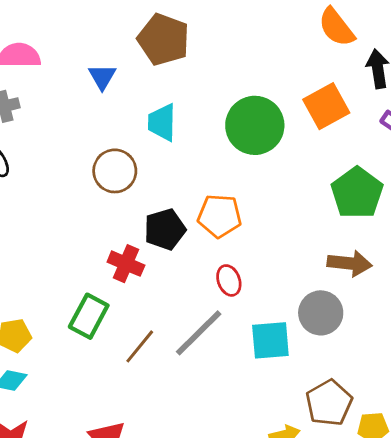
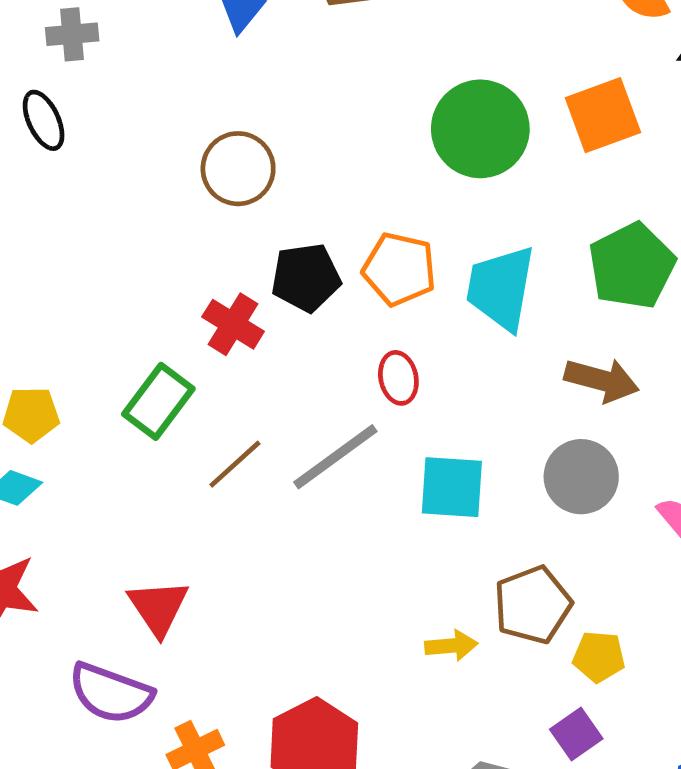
cyan trapezoid: (162, 122) -> (501, 288), moved, size x1.4
gray circle: (321, 313) -> (581, 477), moved

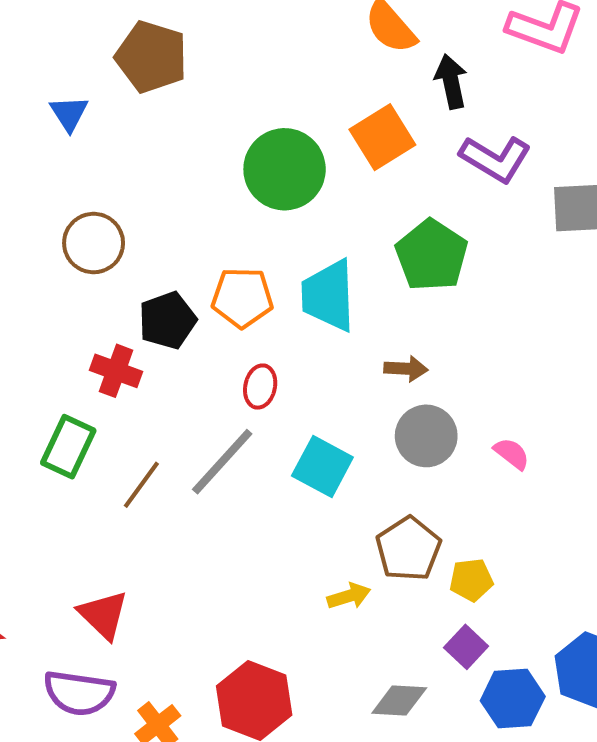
red ellipse: (398, 378) -> (260, 387), turned 36
brown arrow: (602, 380) -> (406, 369), moved, size x0.7
cyan square: (452, 487) -> (322, 467), turned 36

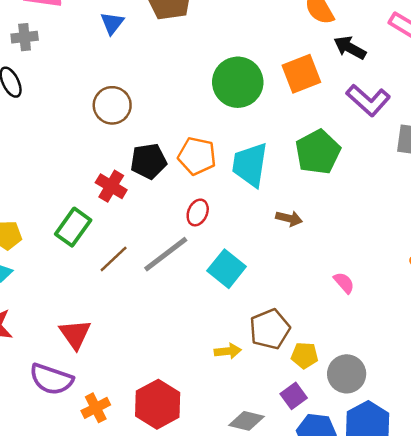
black arrow: (451, 81) -> (350, 48), turned -60
gray circle: (426, 436) -> (347, 374), moved

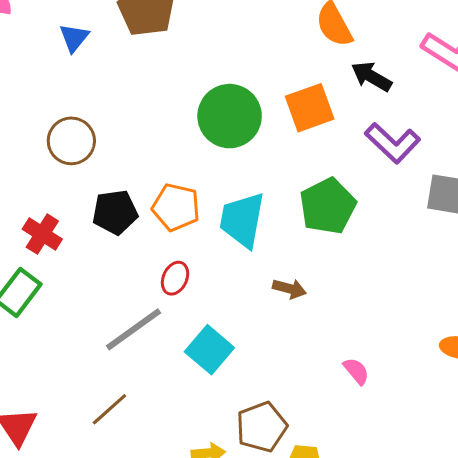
red cross: (111, 186) -> (42, 234), moved
brown line: (114, 259) -> (109, 409), moved

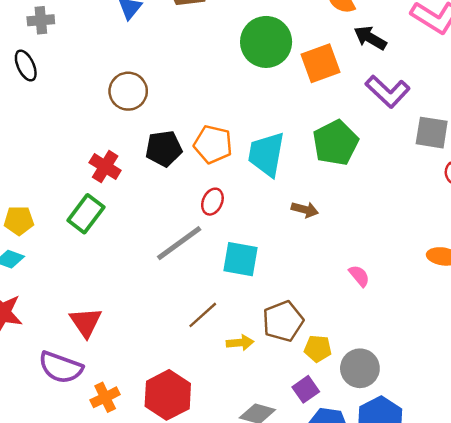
green circle: (230, 116) -> (266, 42), moved
cyan square: (209, 350) -> (241, 259), turned -30
brown line: (109, 409) -> (203, 315), moved

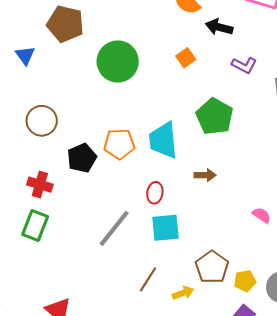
green circle: (266, 42) -> (118, 61), moved
orange square: (320, 63) -> (186, 58), size x0.6
purple L-shape: (388, 91) -> (244, 65), size x0.7
red ellipse: (212, 202) -> (155, 193), moved

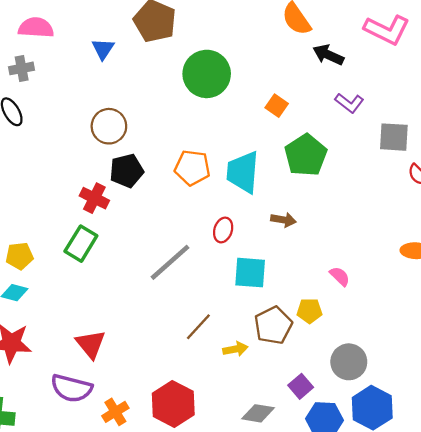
orange square: (186, 58) -> (277, 106), moved, turned -30
black pentagon: (82, 158) -> (127, 171), moved
cyan square: (165, 228) -> (250, 273), moved
yellow pentagon: (245, 281) -> (310, 311), moved

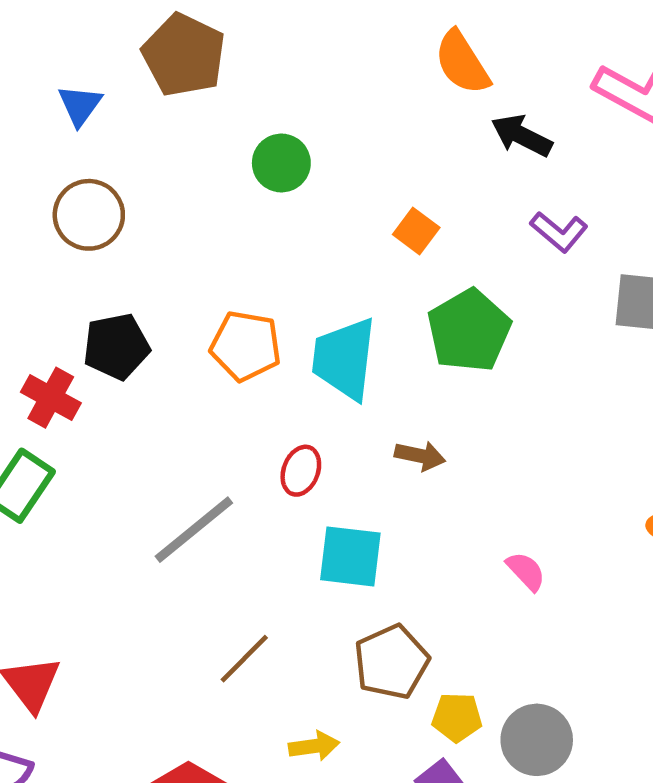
green circle: (207, 74) -> (281, 163), size x0.6
brown circle: (109, 126) -> (89, 215), moved
yellow pentagon: (310, 311) -> (457, 717), moved
yellow arrow: (235, 349) -> (314, 746), moved

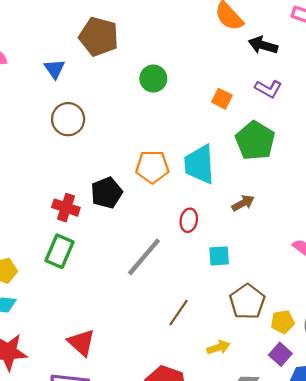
purple L-shape: (559, 232) -> (268, 89), moved
black pentagon: (116, 346) -> (106, 193), moved
brown arrow: (420, 456) -> (243, 203), turned -30
cyan square: (350, 556) -> (219, 256), size x0.7

